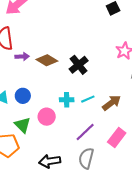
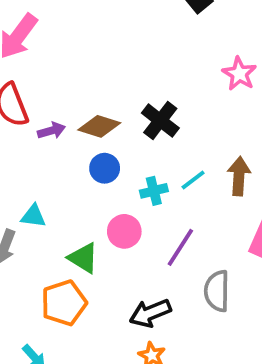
blue circle: (23, 96) -> (105, 168), moved
brown arrow: (112, 103) -> (239, 176), turned -36
purple line: (85, 132) -> (180, 247), moved

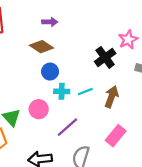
black cross: (160, 120) -> (105, 57), moved
purple arrow: (51, 131) -> (50, 22), moved
blue circle: (105, 168) -> (50, 72), moved

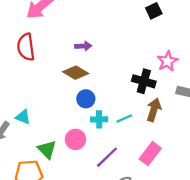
black cross: (105, 57) -> (144, 81), turned -35
brown arrow: (111, 97) -> (154, 110), moved
pink rectangle: (116, 136) -> (150, 154), moved

